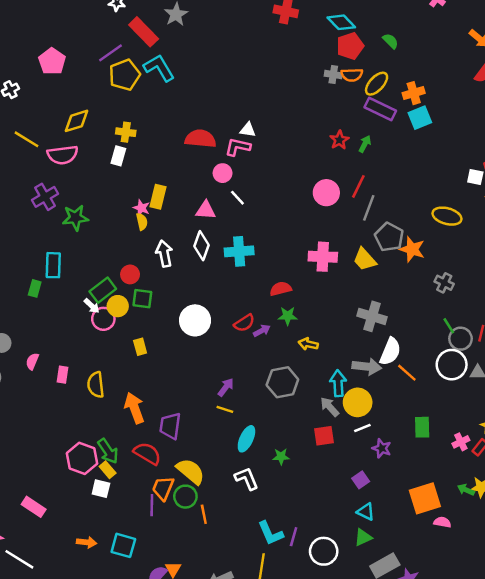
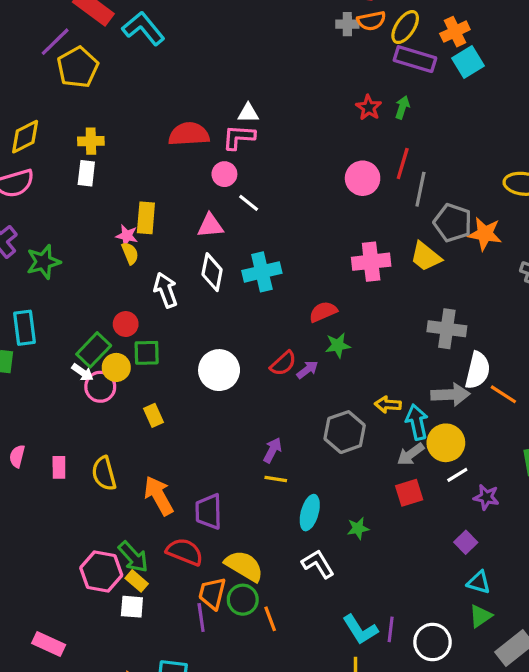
cyan L-shape: (159, 68) -> (143, 28), moved
yellow arrow: (308, 344) -> (388, 405), moved
gray arrow: (330, 407) -> (411, 454), turned -75

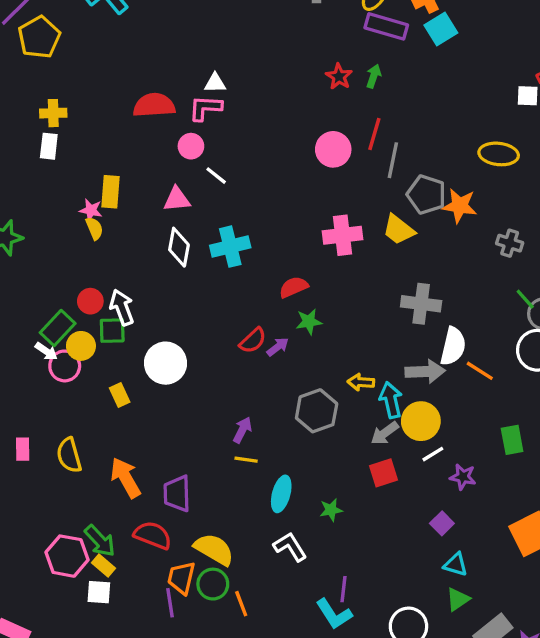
white arrow: (166, 290) -> (122, 307), moved
white circle: (219, 370) -> (166, 363), moved
purple line: (391, 629) -> (344, 589), moved

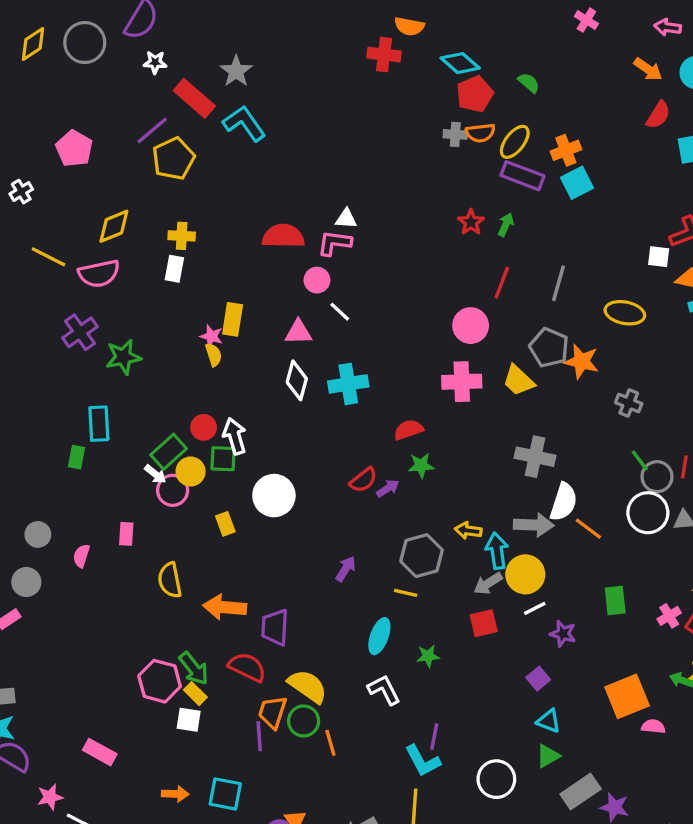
pink circle: (333, 149) -> (471, 326), moved
gray line: (393, 160) -> (558, 283), moved
pink rectangle: (23, 449) -> (126, 534), moved
yellow line: (246, 460) -> (406, 593), moved
orange arrow: (126, 478) -> (225, 607), turned -60

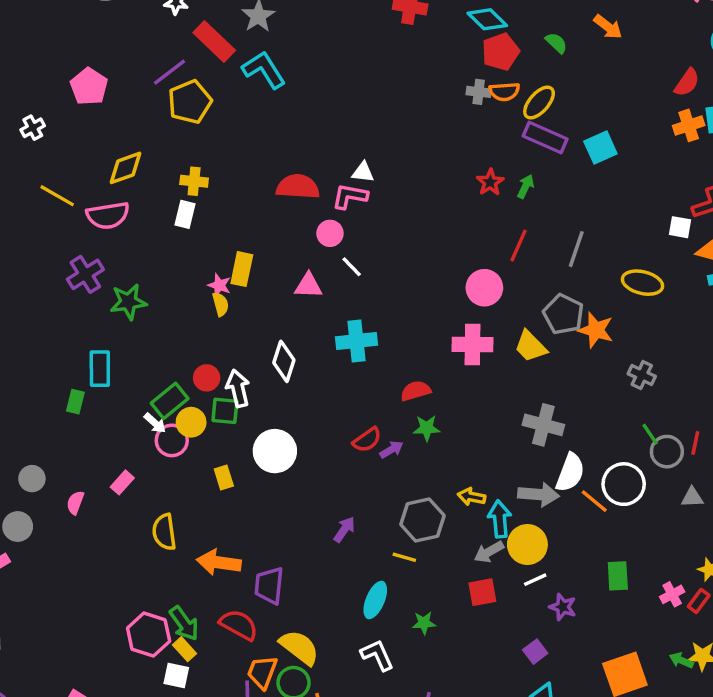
orange arrow: (648, 69) -> (608, 27), moved
orange cross: (566, 150) -> (689, 125), moved
white diamond: (297, 380) -> (284, 361), moved
white circle: (648, 513) -> (624, 484), moved
pink rectangle: (126, 534) -> (122, 482), turned 35

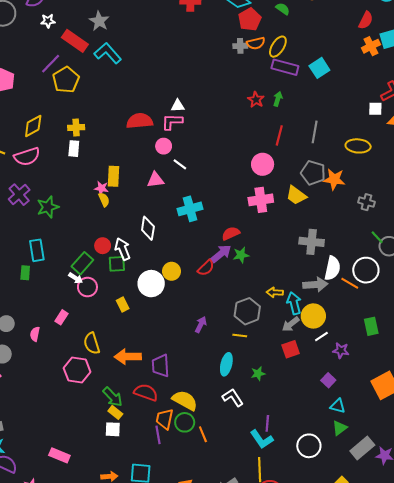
yellow circle: (191, 422) -> (172, 271), moved
purple arrow: (391, 450) -> (221, 254), moved, size x1.5
pink hexagon: (149, 635) -> (77, 370), moved

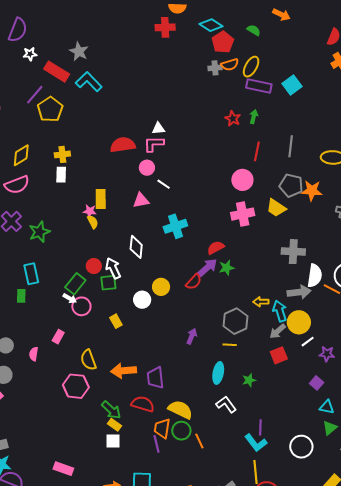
white circle: (151, 284) -> (142, 300), size x0.7

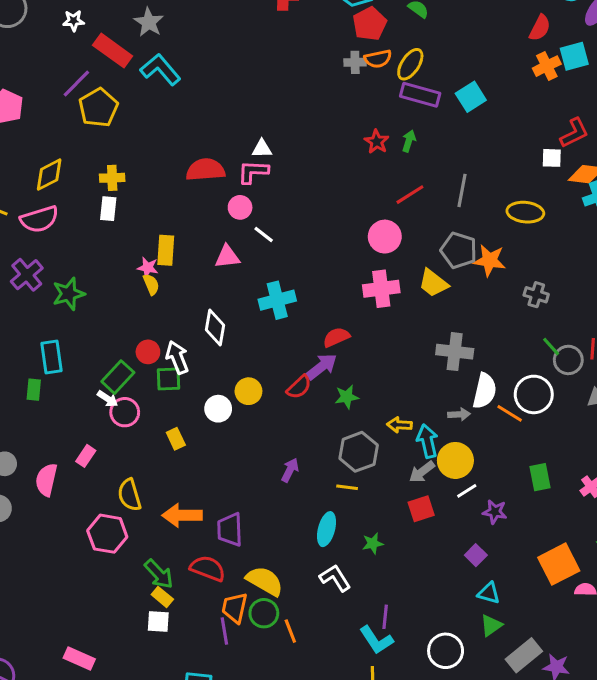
red line: (257, 151) -> (410, 195), turned 42
green star: (227, 268) -> (347, 397), moved
gray arrow: (299, 292) -> (459, 414), size x0.6
pink semicircle: (34, 354) -> (46, 480), size x1.5

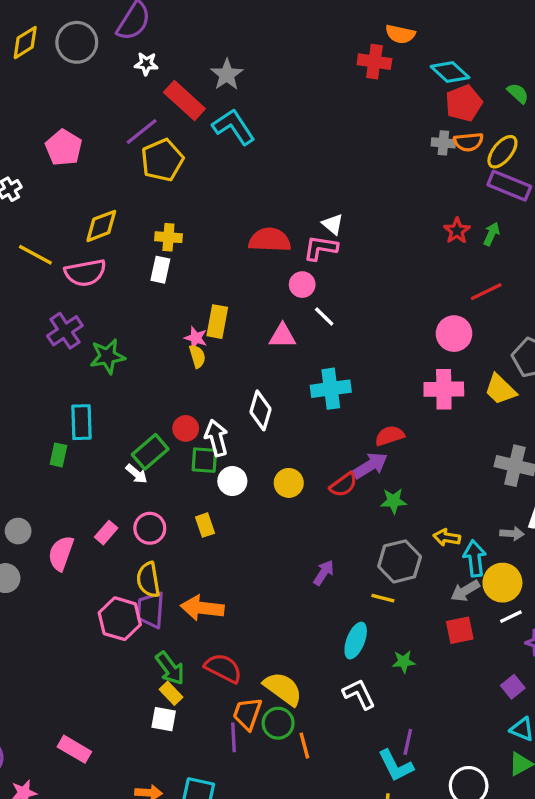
white triangle: (262, 149) -> (333, 224), turned 35
white circle: (218, 409) -> (232, 481), moved
pink circle: (125, 412) -> (150, 528), moved
purple trapezoid: (230, 530) -> (151, 610), moved

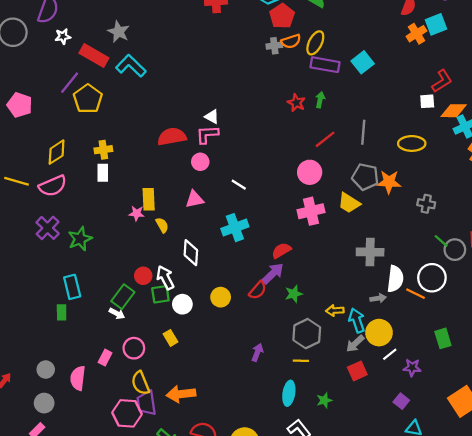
white line: (324, 317) -> (239, 185), moved
yellow semicircle: (197, 356) -> (162, 225), moved

